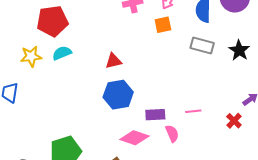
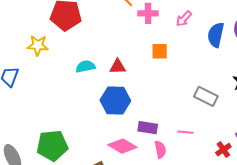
orange square: (163, 25) -> (160, 51), moved
gray rectangle: (202, 45) -> (206, 96), moved
cyan semicircle: (62, 53) -> (85, 66), moved

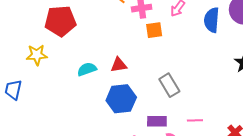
orange square: (160, 51) -> (154, 30), moved
gray rectangle: (206, 96) -> (169, 85), moved, turned 40

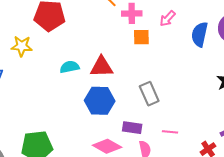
red triangle: (119, 65) -> (102, 67), size x1.4

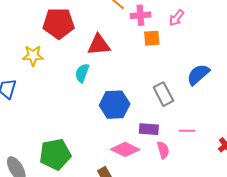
blue semicircle: (200, 34) -> (198, 75), moved, turned 40
cyan semicircle: (70, 67) -> (82, 73), turned -54
red triangle: (102, 67) -> (99, 45), moved

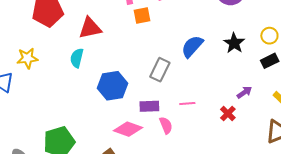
yellow star: (33, 56) -> (27, 58), moved
gray rectangle: (163, 94) -> (160, 70), turned 60

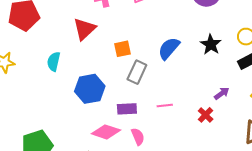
orange square: (142, 15) -> (123, 49), moved
red triangle: (90, 28) -> (84, 29), moved, turned -30
pink semicircle: (166, 125) -> (138, 137), moved

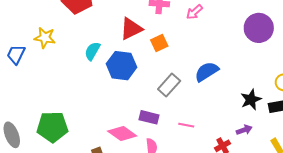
black star: (211, 44) -> (251, 100), moved
orange square: (123, 49) -> (159, 43), moved, turned -30
blue hexagon: (90, 89) -> (121, 66), moved

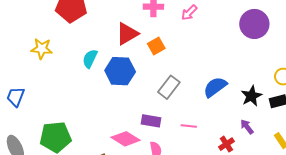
blue trapezoid: (16, 55) -> (16, 97), moved
blue semicircle: (207, 72) -> (215, 87), moved
purple arrow: (244, 130) -> (247, 127), turned -105

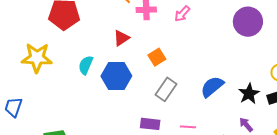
red triangle: (127, 34) -> (121, 38), size x0.7
orange square: (156, 46) -> (157, 57), moved
yellow star: (42, 49) -> (37, 58), size x1.4

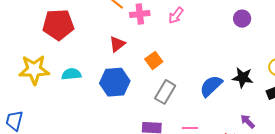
purple circle: (248, 22) -> (242, 19), size x0.6
cyan semicircle: (86, 65) -> (71, 74), moved, turned 66
black star: (249, 94) -> (243, 78), moved, turned -30

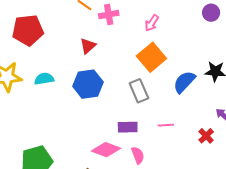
pink arrow: (176, 15) -> (152, 23), moved
orange square: (154, 60) -> (151, 57), moved, size x1.6
gray rectangle: (165, 92) -> (139, 91), turned -50

